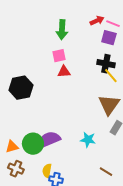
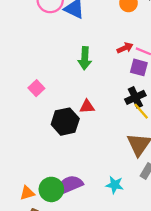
pink square: (59, 56) -> (36, 88), moved, turned -32
black cross: (106, 64) -> (135, 97), turned -36
black hexagon: (21, 88) -> (65, 122), moved

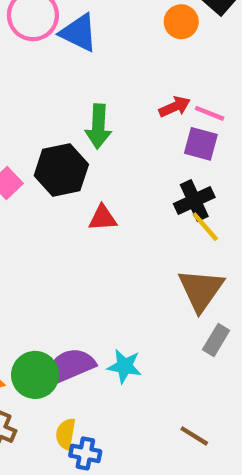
black hexagon: (65, 122) -> (61, 170), moved
cyan star: (115, 185) -> (125, 366), moved

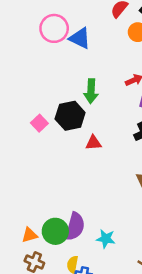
purple semicircle: (70, 366) -> (75, 226), turned 128
cyan star: (125, 366) -> (106, 239), moved

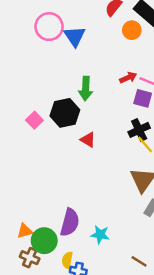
blue triangle: (80, 38) -> (75, 36), turned 30
red triangle: (93, 143) -> (88, 140), turned 35
green circle: (55, 231) -> (44, 241), moved

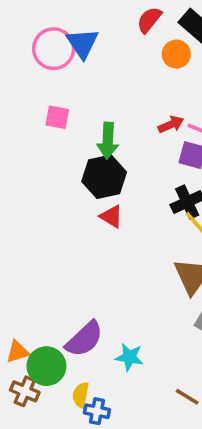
blue triangle: (75, 36) -> (83, 43), moved
black hexagon: (65, 113) -> (104, 177), moved
pink square: (34, 120) -> (57, 117), moved, turned -35
purple semicircle: (70, 222) -> (84, 339), turned 32

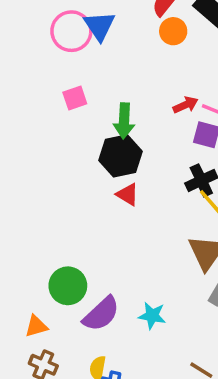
orange circle: (176, 54) -> (173, 31), moved
pink square: (57, 117) -> (75, 98), turned -30
cyan star: (129, 357) -> (152, 316), moved
green circle: (46, 366) -> (68, 286), moved

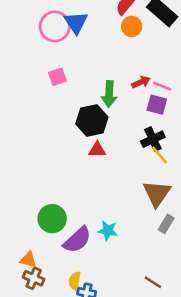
green arrow: (124, 121) -> (109, 94), moved
red triangle: (128, 194) -> (97, 150), turned -30
cyan star: (152, 316) -> (108, 231), moved
orange triangle: (36, 326) -> (28, 260), moved, turned 30

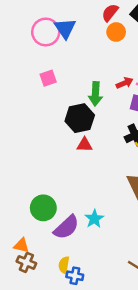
cyan star: (108, 231) -> (94, 219), turned 30

